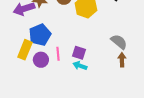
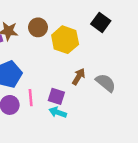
brown arrow: (122, 60) -> (79, 77), moved, turned 32

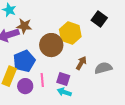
brown circle: (38, 27) -> (51, 45), moved, size x1.5
gray semicircle: (106, 83) -> (103, 68), turned -54

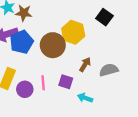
brown star: (24, 26) -> (24, 13), moved
blue pentagon: (24, 61) -> (22, 42), moved
cyan arrow: (64, 92) -> (85, 98), moved

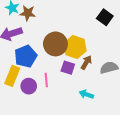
yellow hexagon: (73, 32) -> (75, 47), moved
blue pentagon: (22, 42) -> (26, 56), moved
purple square: (66, 82) -> (68, 68), moved

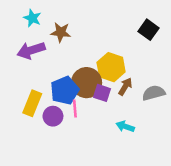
brown star: (28, 13) -> (61, 32), moved
brown circle: (55, 44) -> (87, 83), moved
blue pentagon: (26, 56) -> (65, 90), moved

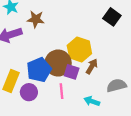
gray semicircle: (154, 93) -> (116, 85), moved
pink line: (75, 108) -> (61, 91), moved

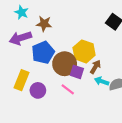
blue pentagon: (39, 70) -> (43, 52), moved
pink line: (61, 91) -> (68, 89), turned -48
cyan arrow: (92, 101) -> (102, 81), moved

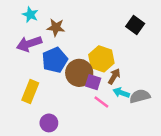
pink line: (68, 89) -> (101, 102), moved
purple circle: (38, 90) -> (49, 123), moved

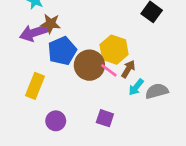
brown star: (56, 27) -> (51, 24), moved
purple square: (93, 82) -> (105, 118), moved
cyan arrow: (121, 93) -> (136, 87), turned -70
pink line: (101, 102) -> (109, 70), moved

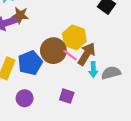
blue pentagon: (62, 51) -> (30, 63), moved
brown arrow: (128, 69) -> (87, 54), size x1.5
cyan arrow: (136, 87) -> (93, 69), turned -40

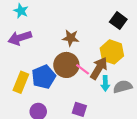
brown star: (20, 15) -> (71, 38), moved
yellow hexagon: (74, 37) -> (112, 52), moved

